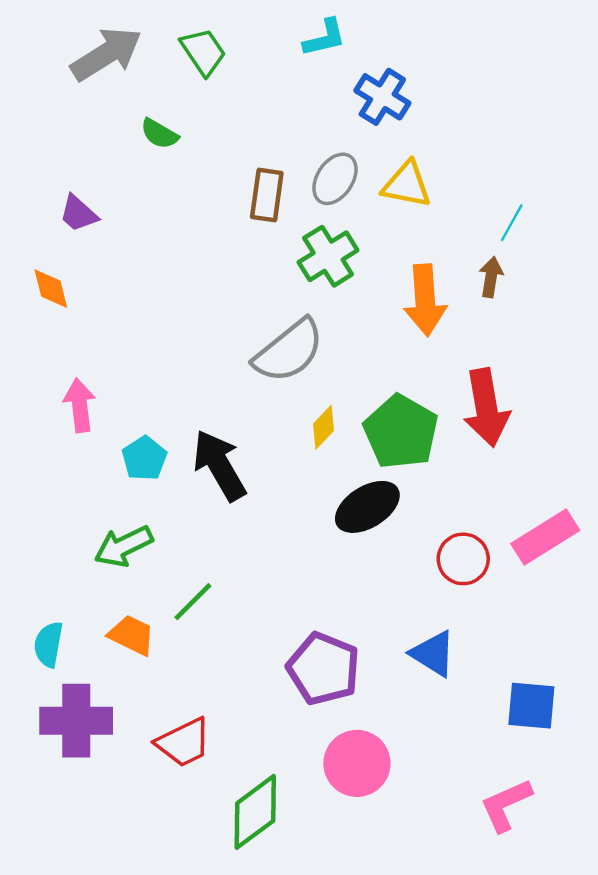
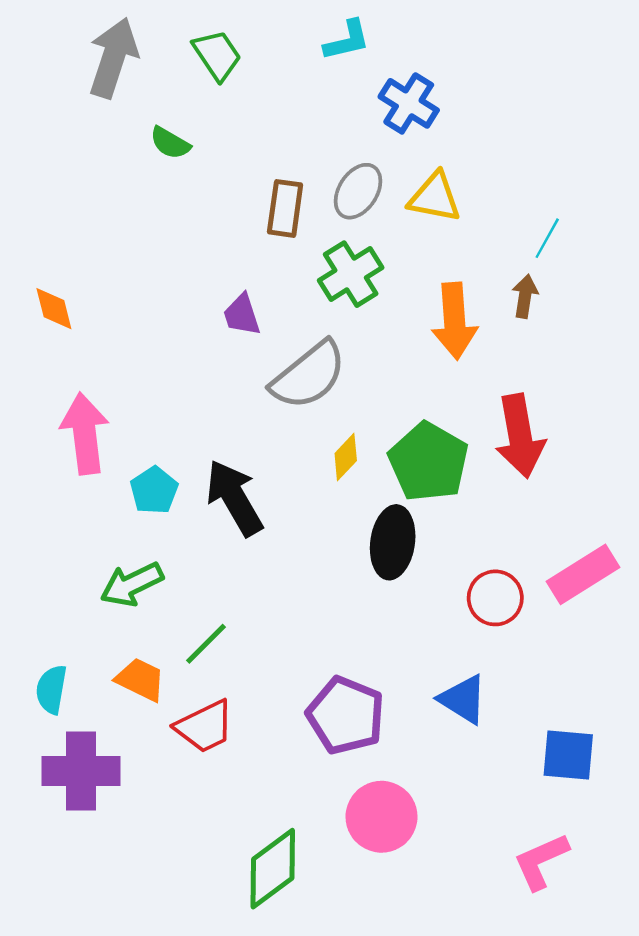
gray arrow: (106, 54) -> (113, 58), turned -40
purple trapezoid: (79, 213) -> (242, 315), moved, turned 30
pink arrow: (80, 405) -> (85, 433), size x1.4
black ellipse: (367, 507) -> (393, 542), turned -50
red trapezoid: (184, 743) -> (205, 726), moved

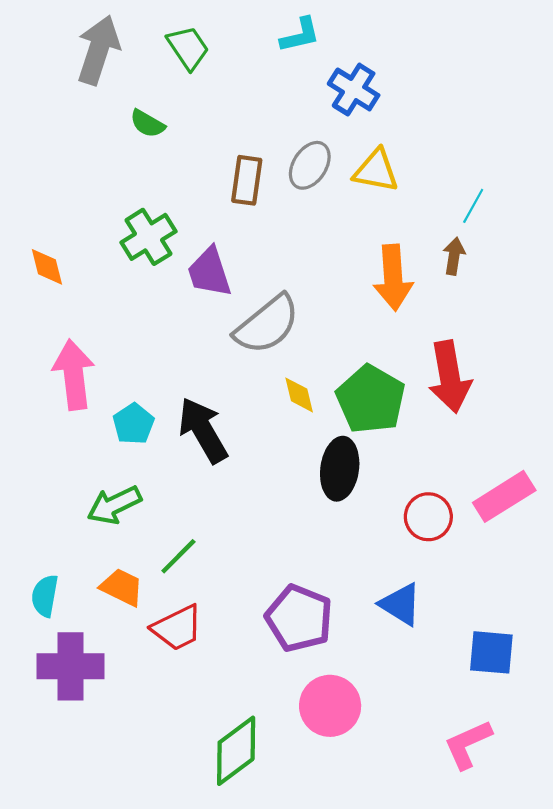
green cross: (351, 274) -> (148, 237), moved
purple trapezoid: (242, 315) -> (209, 272), size x1.4
yellow diamond: (346, 457) -> (299, 395), turned -57

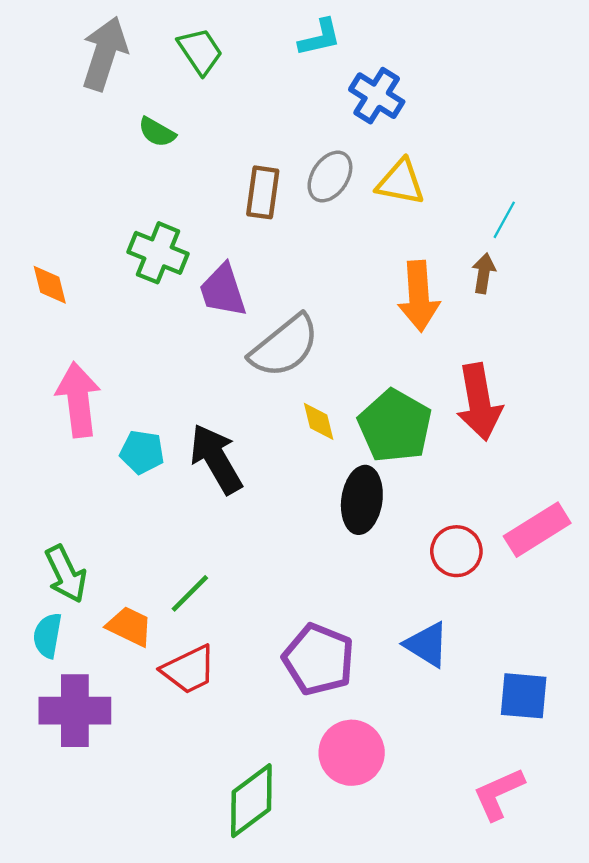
green cross: (148, 237) -> (158, 253), turned -36
cyan pentagon: (134, 424) -> (142, 452), turned -30
green arrow: (114, 505) -> (66, 574), moved, turned -90

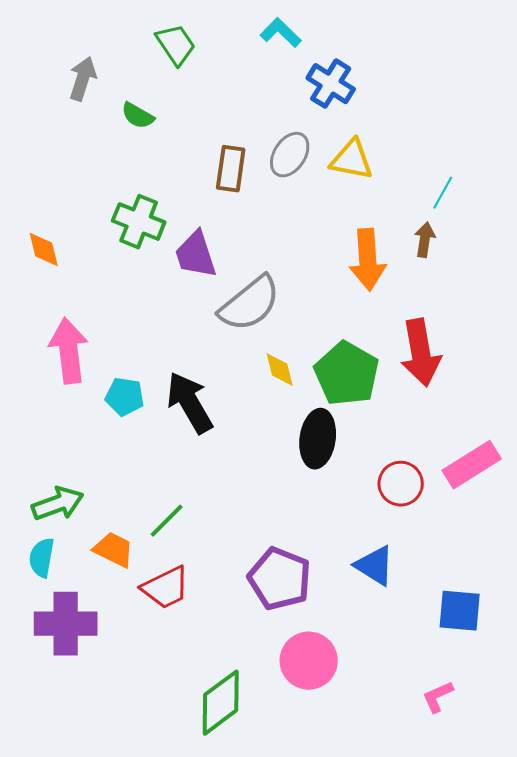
cyan L-shape: (320, 38) -> (281, 33), turned -123
gray arrow: (104, 54) -> (83, 79), moved, size x0.7
green arrow: (66, 574) -> (58, 504), turned -84
pink L-shape: (499, 794) -> (438, 697), size x0.7

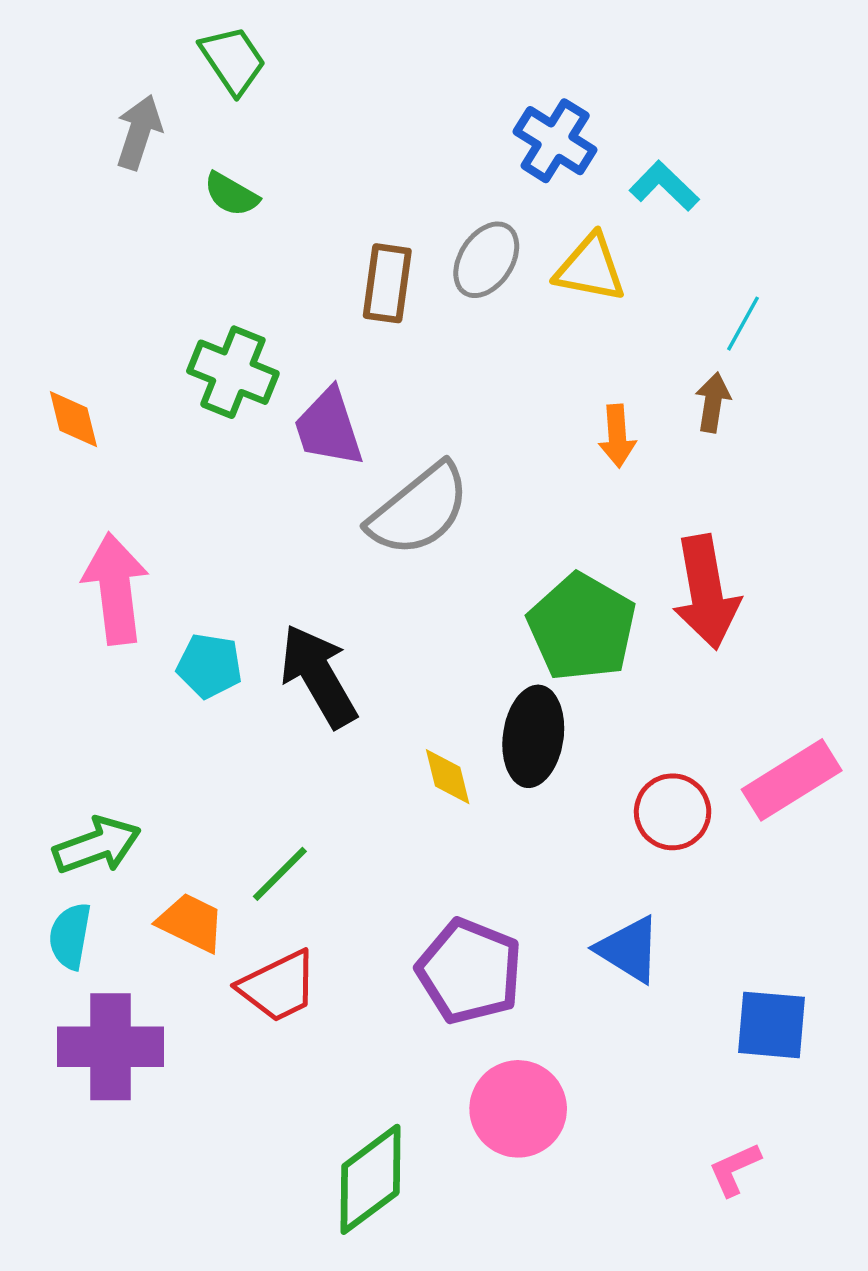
cyan L-shape: (281, 33) -> (664, 186), moved
green trapezoid: (176, 45) -> (233, 60), moved
orange arrow: (368, 260) -> (617, 436), size x0.6
yellow diamond: (280, 370) -> (448, 777), moved

